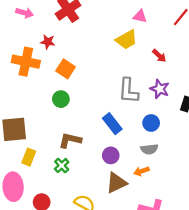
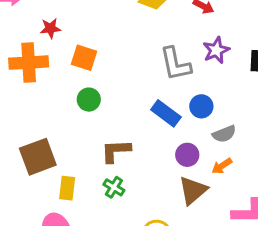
purple star: (160, 89) -> (216, 50), turned -30
blue circle: (151, 123) -> (201, 106), moved
purple circle: (111, 155) -> (187, 155), moved

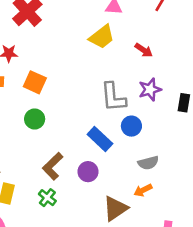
blue circle: (201, 106) -> (131, 126), moved
brown L-shape: (116, 151) -> (53, 166), turned -48
purple circle: (187, 155) -> (88, 172), moved

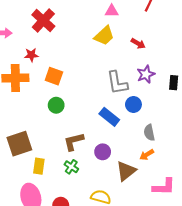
gray semicircle: (148, 163) -> (149, 133), turned 98
brown L-shape: (53, 166) -> (74, 142), turned 35
purple circle: (88, 172) -> (103, 152), moved

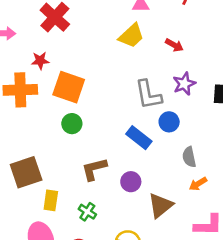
orange square: (54, 76) -> (69, 87), size x1.4
orange arrow: (147, 155) -> (198, 184), moved
green cross: (71, 167) -> (87, 212), moved

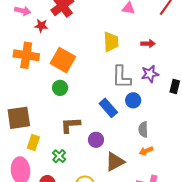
yellow trapezoid: (131, 36) -> (111, 42), moved, turned -60
red arrow: (174, 45) -> (148, 44), turned -40
red star: (40, 61) -> (41, 26), moved

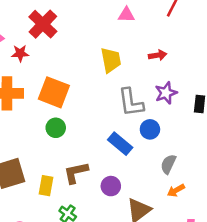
gray semicircle: (143, 129) -> (168, 164), turned 35
yellow rectangle: (33, 142) -> (46, 186), moved

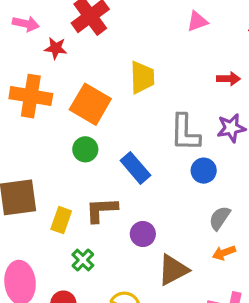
pink triangle: (126, 15) -> (197, 21), turned -30
yellow trapezoid: (111, 60) -> (142, 77), moved
blue rectangle: (120, 144) -> (135, 168), moved

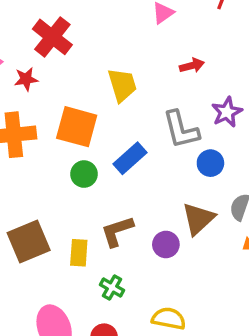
red arrow: (228, 79) -> (192, 66), moved
blue rectangle: (135, 168) -> (130, 158), moved, turned -76
brown triangle: (173, 270) -> (198, 219), moved

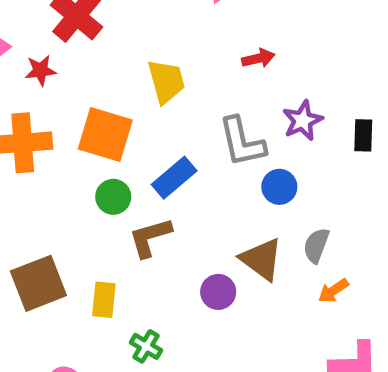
brown triangle: (198, 219) -> (261, 259), turned -42
brown L-shape: (117, 231) -> (150, 237), moved

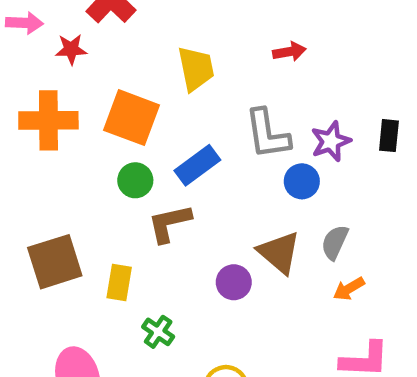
purple star: (303, 121) -> (331, 141), moved

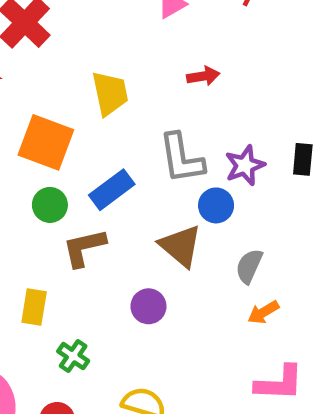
brown triangle: (279, 252) -> (180, 246), moved

